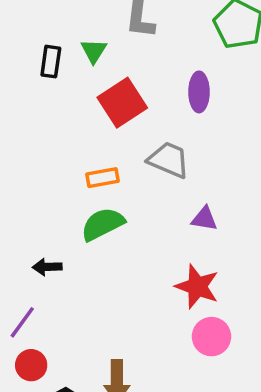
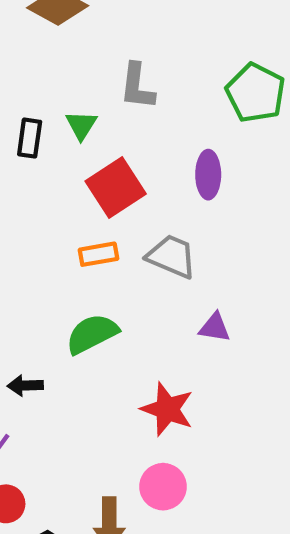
orange rectangle: (103, 178) -> (98, 254), moved
red star: (197, 287) -> (167, 409), moved
pink circle: (211, 337) -> (163, 487), moved

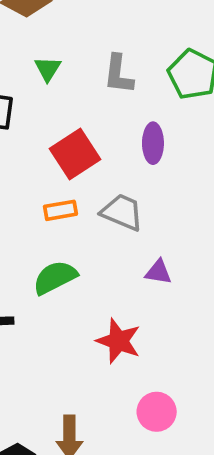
gray L-shape: (137, 86) -> (118, 74), moved
green triangle: (81, 125) -> (48, 69), moved
pink circle: (163, 487) -> (157, 412), moved

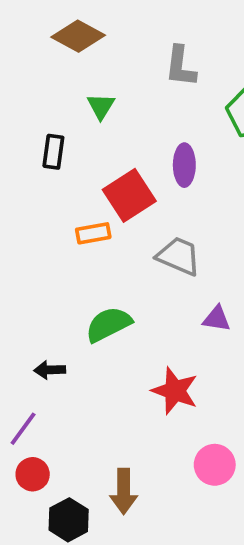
gray L-shape: (118, 74) -> (181, 66), moved
purple ellipse: (153, 143) -> (184, 165), moved
orange rectangle: (60, 210) -> (93, 233), moved

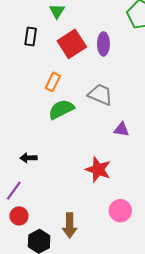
red square: (129, 195) -> (72, 44), moved
orange rectangle: (93, 233) -> (53, 82), turned -54
green semicircle: (108, 324) -> (61, 109), moved

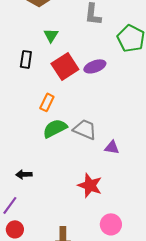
purple ellipse: (103, 44) -> (95, 66), turned 70
gray trapezoid: (100, 95) -> (85, 129), moved

